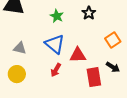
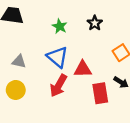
red arrow: (56, 70) -> (59, 86), size x1.5

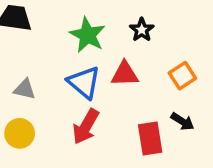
green star: (60, 26) -> (87, 35), size x1.5
red triangle: (83, 69) -> (125, 74), moved

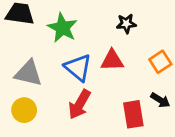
black star: (142, 30) -> (126, 24), turned 30
green star: (87, 35) -> (62, 28), moved
gray triangle: (25, 89) -> (28, 73), size x1.5

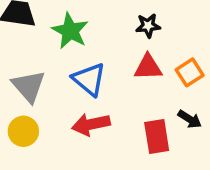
red triangle: (112, 60) -> (148, 67), moved
gray triangle: (28, 73) -> (29, 86), turned 36
red arrow: (79, 104) -> (91, 124), turned 48

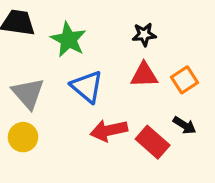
red arrow: (91, 124) -> (109, 130), moved
red rectangle: (157, 136) -> (153, 142), turned -40

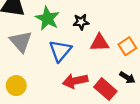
black star: (144, 34) -> (81, 22), moved
blue triangle: (87, 87) -> (60, 51), turned 30
gray triangle: (28, 93) -> (21, 42), moved

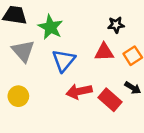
black star: (81, 22) -> (116, 25), moved

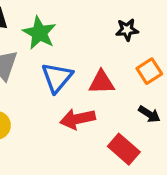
red triangle: (104, 52) -> (102, 82), moved
red rectangle: (110, 100) -> (124, 149), moved

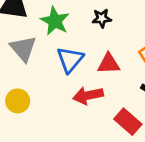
black star: (127, 30) -> (102, 18), moved

